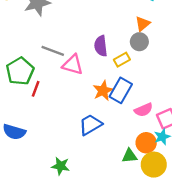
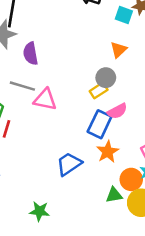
gray circle: (139, 42) -> (106, 78), moved
purple semicircle: (101, 46) -> (31, 54), moved
orange star: (103, 91) -> (108, 152), moved
pink semicircle: (144, 110) -> (117, 111), moved

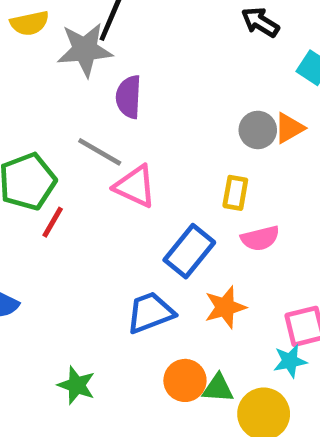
gray circle: (106, 78) -> (258, 130), moved
yellow rectangle: (99, 90) -> (235, 193), turned -60
blue rectangle: (100, 124) -> (189, 251), moved
orange circle: (131, 179) -> (185, 380), moved

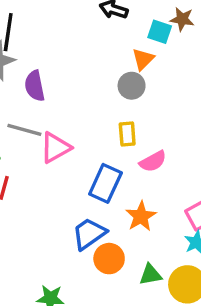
orange triangle: (289, 128) -> (143, 59), moved
pink triangle: (135, 186) -> (55, 148), turned -40
orange circle: (185, 380) -> (109, 259), moved

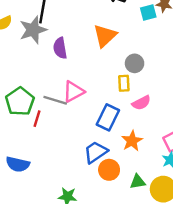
cyan square: (160, 32) -> (148, 12), turned -35
orange triangle: (143, 59) -> (105, 36), moved, size x1.5
gray circle: (132, 86) -> (135, 63), moved
gray line: (24, 130) -> (55, 100), moved

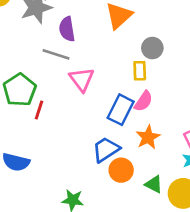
pink triangle: (74, 92) -> (82, 79), turned -40
gray line: (55, 100) -> (56, 54), moved
pink semicircle: (141, 103) -> (143, 101), moved, turned -30
green triangle: (138, 182) -> (154, 184), turned 35

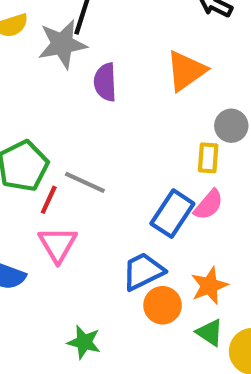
gray line: (56, 54) -> (85, 182), moved
pink triangle: (82, 79) -> (58, 244), moved
orange star: (148, 137) -> (209, 286), moved

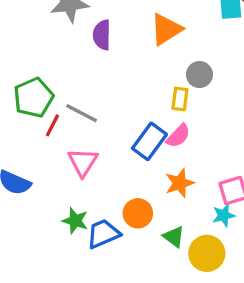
pink triangle: (58, 244) -> (83, 162), moved
blue trapezoid: (143, 271) -> (103, 234), moved
orange star: (209, 286) -> (180, 183), moved
green star: (84, 342) -> (75, 221), moved

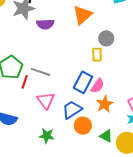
purple semicircle: (102, 35) -> (45, 24), turned -84
pink semicircle: (178, 136) -> (97, 86), moved
blue trapezoid: (103, 234) -> (72, 110), moved

